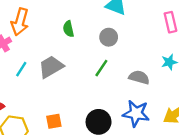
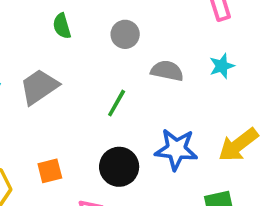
green line: (101, 68) -> (117, 103), moved
gray semicircle: (139, 77) -> (167, 71), moved

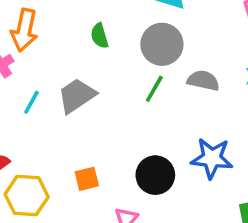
gray circle: (125, 34) -> (162, 44), size x1.5
green line: (117, 103) -> (154, 89), moved

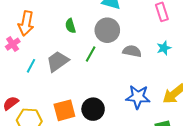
green line: (154, 89) -> (91, 54), moved
black circle: (155, 175) -> (93, 109), moved
orange square: (87, 179) -> (64, 110), size x1.5

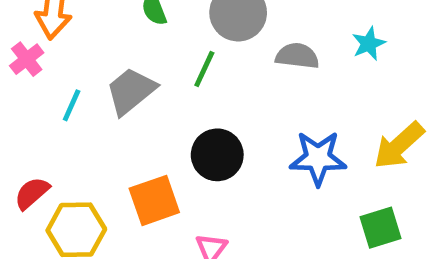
black circle: (93, 109) -> (217, 155), moved

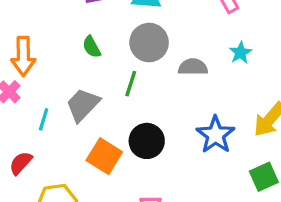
blue star: (318, 158) -> (216, 135), turned -30
red semicircle: (32, 193) -> (21, 163), moved
orange square: (154, 200) -> (104, 156), moved, turned -32

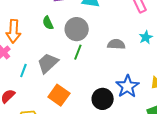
gray circle: (149, 43) -> (77, 29), moved
green semicircle: (92, 47) -> (48, 23), moved
black circle: (147, 141) -> (103, 99), moved

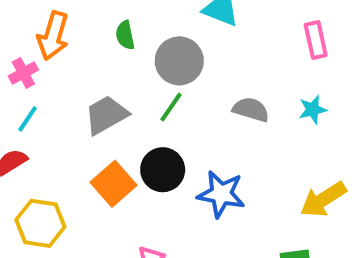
cyan line: (23, 70) -> (28, 119), moved
blue star: (127, 86) -> (221, 194), moved, turned 30
black circle: (103, 99) -> (163, 170), moved

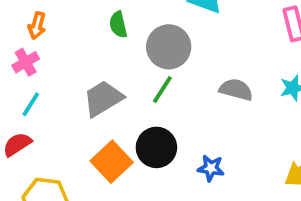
orange arrow: (53, 36) -> (37, 26), moved, size x0.6
blue star: (221, 194) -> (211, 168), size x0.6

